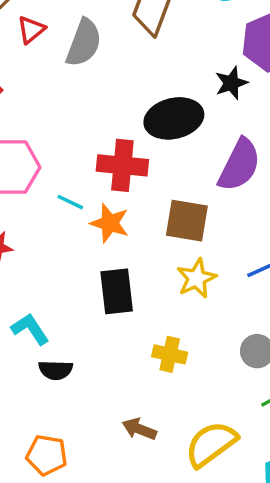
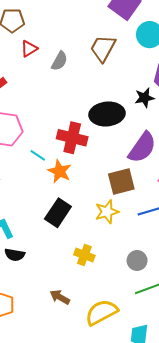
gray semicircle: (84, 43) -> (59, 61), size x0.7
brown square: (187, 221) -> (121, 181), moved, turned -32
black rectangle: (117, 291) -> (58, 213), turned 32

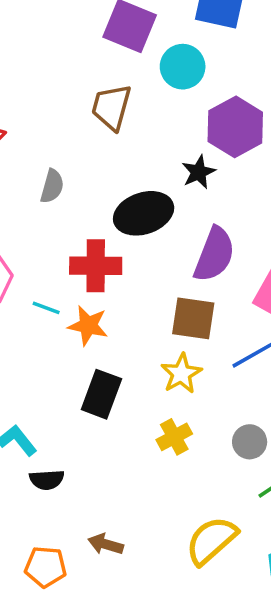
gray semicircle: (59, 61) -> (52, 186), moved
brown square: (121, 181) -> (193, 318), turned 36
yellow cross: (84, 255) -> (174, 437), moved, turned -36
brown arrow: (60, 297) -> (106, 544), moved

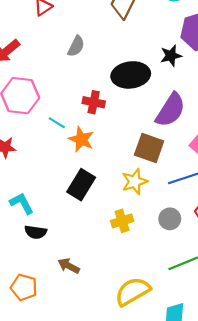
red cross: (96, 266) -> (94, 102), size x0.7
gray circle: (250, 442) -> (170, 219), moved
brown arrow: (106, 544) -> (69, 266), moved

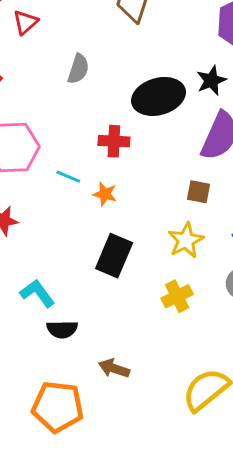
black star: (171, 56) -> (211, 80), moved
orange star: (81, 139) -> (105, 194), size x0.7
brown square: (149, 148) -> (199, 192), size x0.6
orange pentagon: (24, 287) -> (58, 407), size x1.4

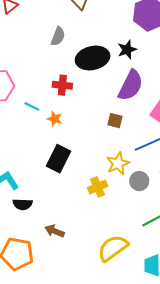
gray semicircle: (78, 69) -> (58, 36), moved
yellow star: (186, 240) -> (118, 164), moved

